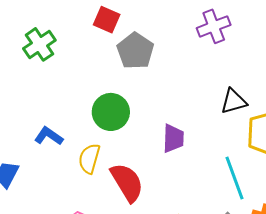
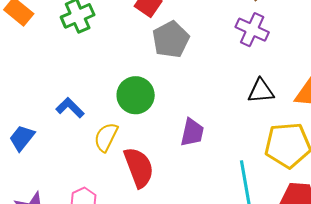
purple cross: (214, 26) -> (252, 30), turned 36
black triangle: (234, 101) -> (261, 91), moved

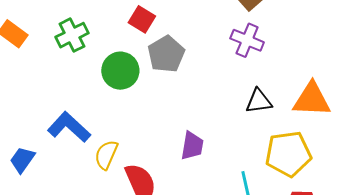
green circle: (136, 95) -> (120, 71), moved
blue L-shape: (70, 108) -> (69, 127), size x1.5

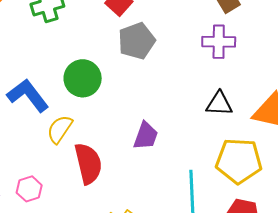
purple cross: (247, 40) -> (219, 42), turned -32
green circle: (120, 71) -> (83, 78), moved

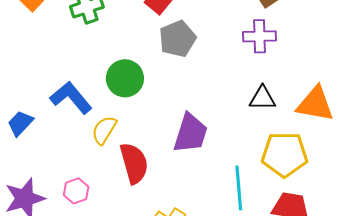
purple trapezoid: (146, 136) -> (190, 133), size x1.4

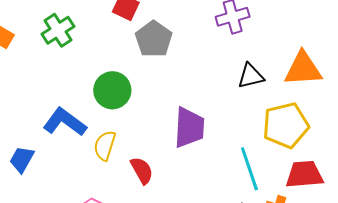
red semicircle: (134, 163) -> (142, 170), size x0.7

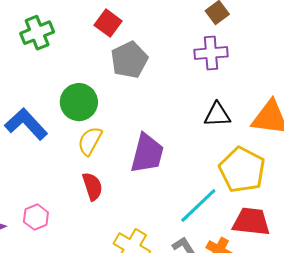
yellow pentagon: (286, 125) -> (242, 170), turned 30
yellow semicircle: (105, 146) -> (90, 141), moved
cyan line: (249, 169) -> (198, 206), turned 54

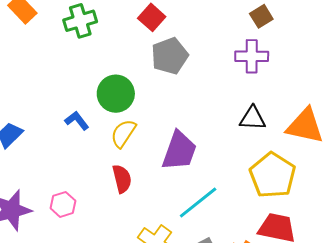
blue L-shape: (26, 124) -> (77, 121), moved, size x0.6
cyan line: (198, 206) -> (198, 203), moved

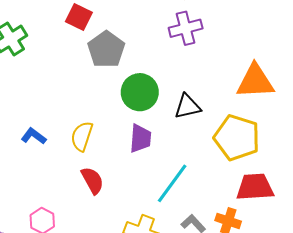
green circle: (116, 94) -> (140, 92), moved
black triangle: (253, 118) -> (187, 106), moved
purple trapezoid: (179, 151) -> (140, 138), size x0.7

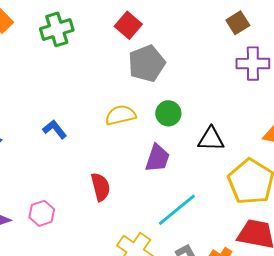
purple cross: (186, 28) -> (253, 64), moved
green circle: (140, 92) -> (168, 113), size x0.7
yellow semicircle: (82, 136) -> (121, 115), moved, turned 44

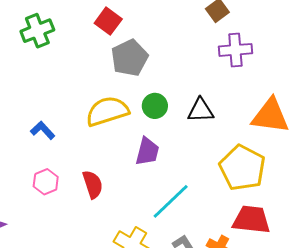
yellow semicircle: (121, 115) -> (107, 111), size x1.4
black triangle: (211, 139) -> (201, 110), moved
pink hexagon: (42, 213) -> (46, 182), moved

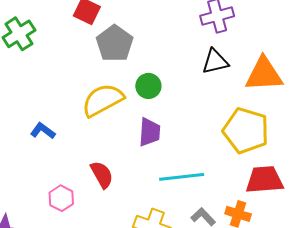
black triangle: (201, 110) -> (215, 61), moved
pink hexagon: (46, 182) -> (61, 198), moved
cyan line: (171, 201) -> (182, 177), turned 48

